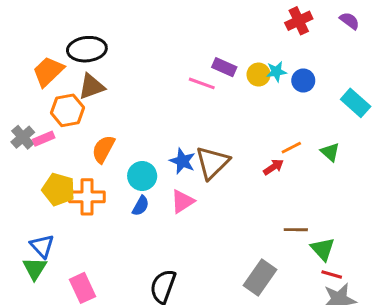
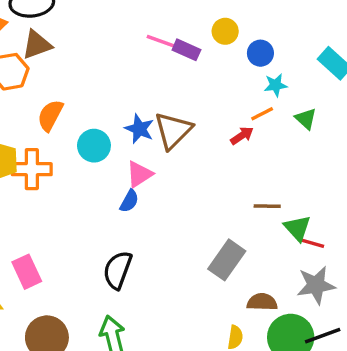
purple rectangle: (224, 67) -> (186, 50), moved
cyan star: (276, 72) -> (276, 85), moved
blue circle: (303, 80) -> (260, 53), moved
blue semicircle: (141, 206) -> (129, 201), moved
red line: (332, 274) -> (313, 243), moved

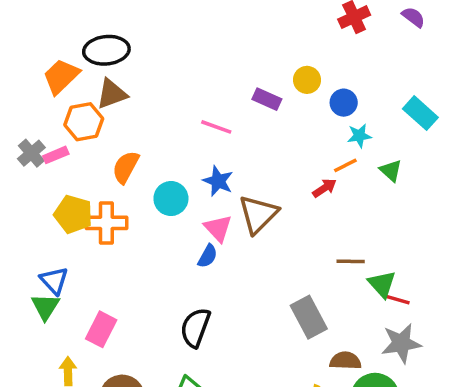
pink line: (161, 41) -> (216, 127), moved
brown triangle: (173, 130) -> (258, 214), moved
pink triangle: (139, 174) -> (218, 228), turned -40
gray rectangle: (227, 260) -> (309, 317), turned -63
pink rectangle: (27, 272) -> (101, 329), turned 52

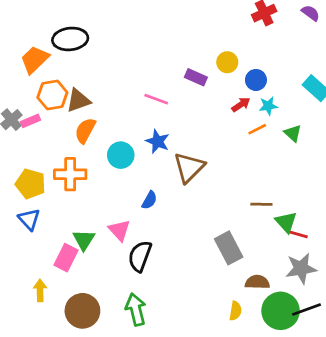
brown triangle: (112, 94) -> (78, 100), moved
red arrow: (324, 188) -> (241, 105), moved
yellow pentagon: (73, 214) -> (31, 184), moved
pink triangle: (218, 228) -> (119, 230), moved
green triangle: (45, 307) -> (84, 240), moved

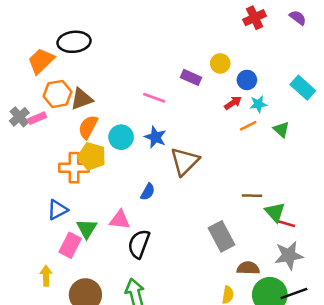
cyan circle: (121, 155) -> (121, 137), moved
yellow pentagon: (31, 184) -> (92, 156), moved
blue triangle: (29, 219) -> (57, 210), moved, turned 45
pink triangle: (119, 230) -> (120, 220), turned -40

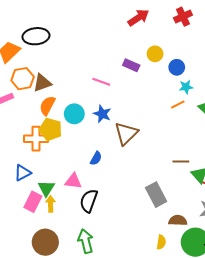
red arrow: (233, 103) -> (138, 18), moved, size x1.5
yellow arrow: (46, 276) -> (50, 204), moved

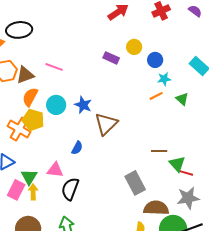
pink line: (101, 82) -> (54, 67), moved
orange cross: (36, 139) -> (19, 129), turned 30
brown semicircle: (178, 220) -> (156, 208), size x1.4

